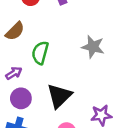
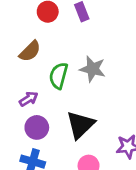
gray star: (93, 47) -> (93, 69), moved

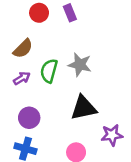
purple arrow: (29, 99) -> (22, 78), moved
black triangle: (80, 125) -> (83, 108), moved, turned 32

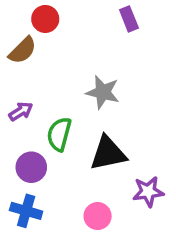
purple rectangle: (70, 13) -> (129, 19), moved
brown semicircle: (23, 49) -> (23, 50), moved
green semicircle: (49, 71) -> (59, 134), moved

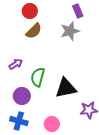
brown semicircle: (23, 50) -> (34, 31), moved
gray star: (103, 92) -> (70, 31), moved, turned -30
pink circle: (98, 216) -> (52, 124), moved

